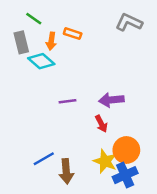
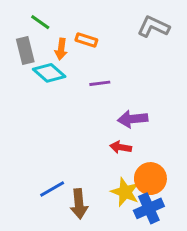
purple line: (68, 101) -> (100, 83), moved
red arrow: (101, 124) -> (121, 147), turned 126

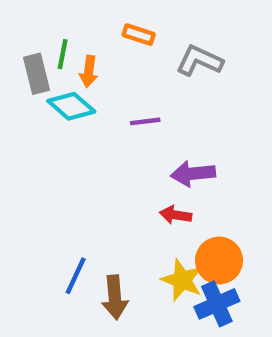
green line: (40, 22) -> (63, 54), moved, turned 66
gray L-shape: (153, 27) -> (199, 61), moved
orange rectangle: (86, 40) -> (139, 35), moved
blue line: (52, 189) -> (76, 276), turned -35

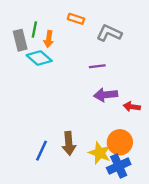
purple line: (145, 121) -> (97, 66), moved
red arrow: (176, 215) -> (132, 107), moved
brown arrow: (115, 297) -> (69, 143), moved

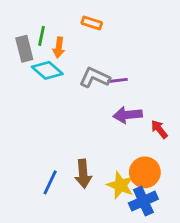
gray L-shape: (109, 33) -> (95, 78), moved
red arrow: (132, 107) -> (159, 129), turned 42

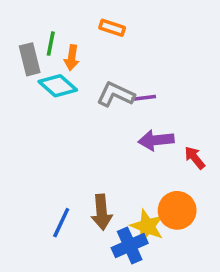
blue cross: (143, 201) -> (130, 245), moved

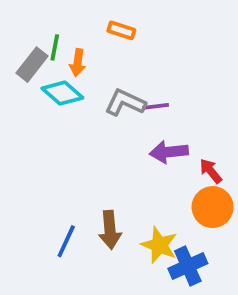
gray rectangle: (30, 59) -> (32, 65), turned 52
orange circle: (177, 210) -> (213, 207), moved
blue cross: (130, 245) -> (188, 266), moved

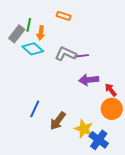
brown arrow: (110, 230) -> (58, 121), turned 42
blue line: (66, 241) -> (35, 109), moved
blue cross: (188, 266) -> (99, 140), turned -30

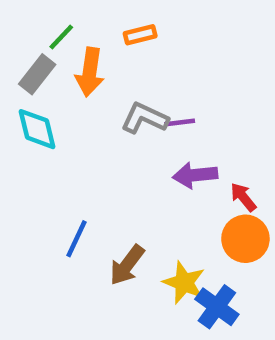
orange rectangle: (64, 16) -> (140, 35), turned -32
green line: (29, 25) -> (61, 37), moved, turned 32
orange arrow: (41, 33) -> (90, 72), size x1.5
cyan diamond: (33, 49) -> (37, 129), moved, turned 35

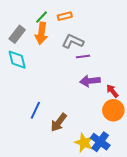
green line: (61, 37) -> (41, 17), moved
gray L-shape: (145, 118) -> (73, 41), moved
yellow star: (184, 283) -> (84, 143), moved

